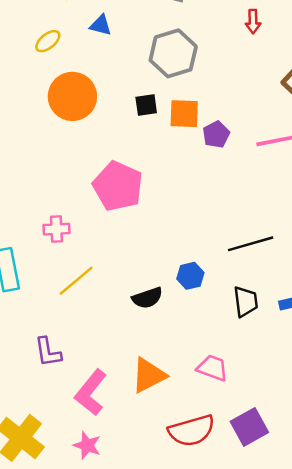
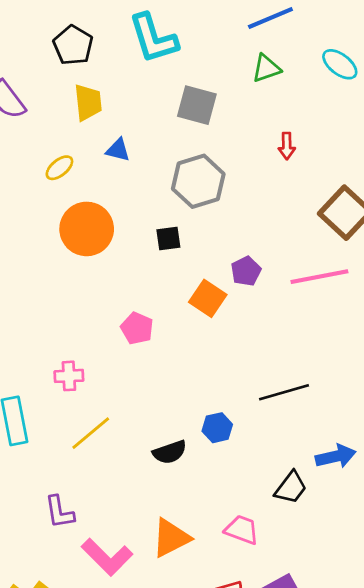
orange square: (184, 114) -> (208, 298), moved, turned 32
pink pentagon: (118, 186) -> (137, 328), size x0.6
black trapezoid: (246, 302) -> (291, 488), moved, turned 44
pink L-shape: (91, 393) -> (107, 557), turned -84

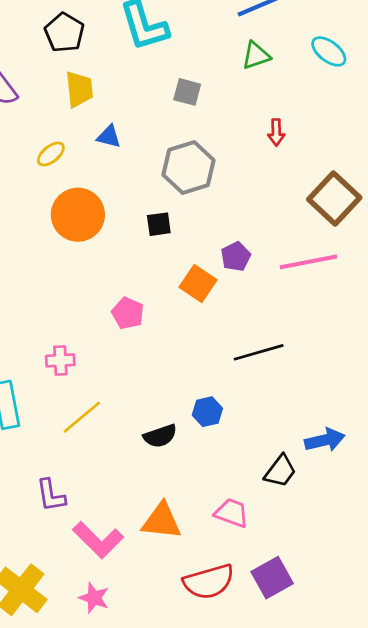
gray square: (197, 105) -> (187, 92), size x0.7
black line: (284, 392) -> (259, 352), moved
orange triangle: (171, 538) -> (162, 521), turned 33

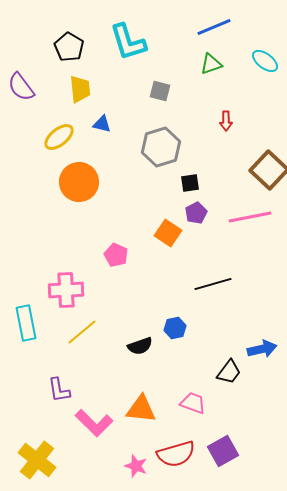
yellow ellipse: (51, 154) -> (59, 137), size x1.4
black square: (159, 224) -> (190, 183), moved
pink cross: (60, 360) -> (66, 290), size x1.6
pink star: (94, 598) -> (136, 466), moved

